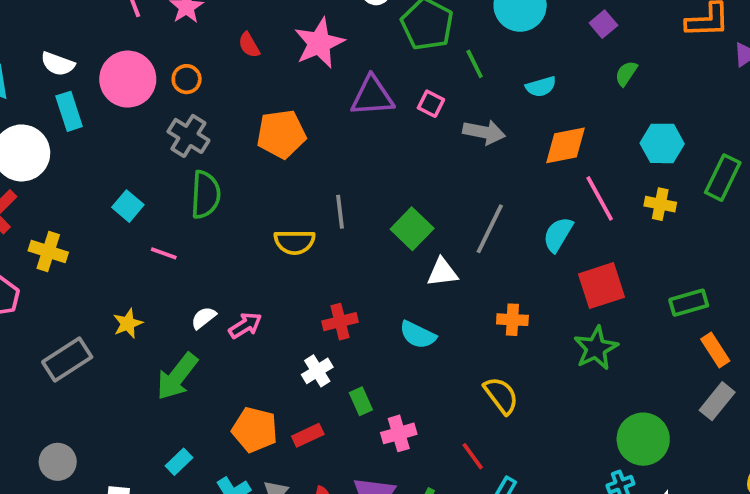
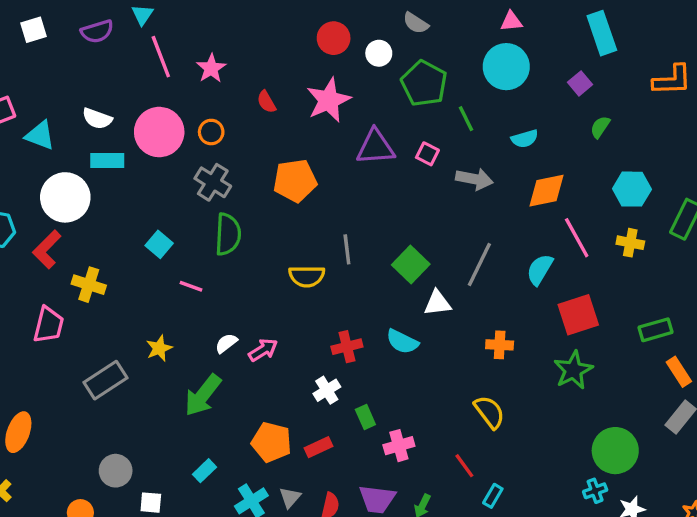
cyan rectangle: (69, 111) -> (107, 161), turned -72
cyan semicircle: (418, 335) -> (402, 342), moved
gray circle: (58, 462) -> (116, 471), moved

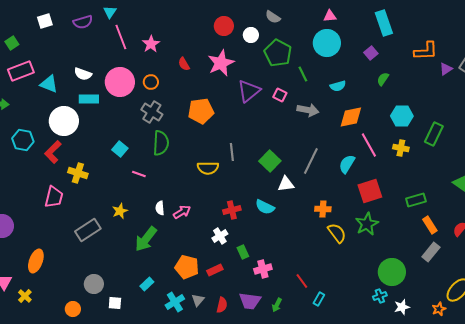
purple triangle: (375, 147) -> (249, 91), turned -35
white semicircle: (226, 343) -> (160, 208), turned -56
yellow semicircle: (489, 412) -> (337, 233), moved

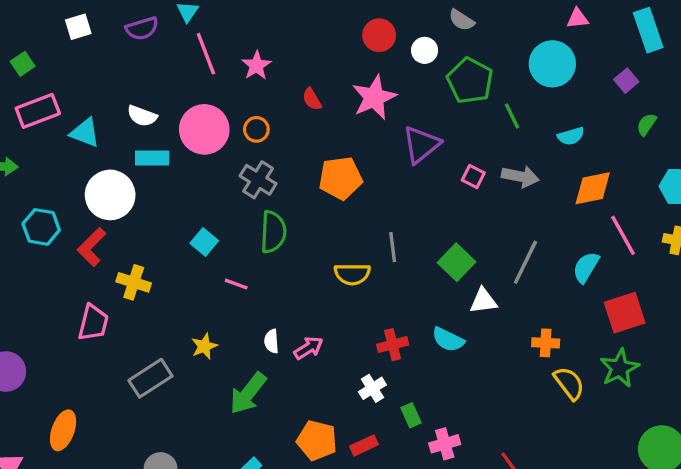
pink triangle: (330, 16) -> (578, 18), moved
pink square: (280, 95) -> (473, 176), moved

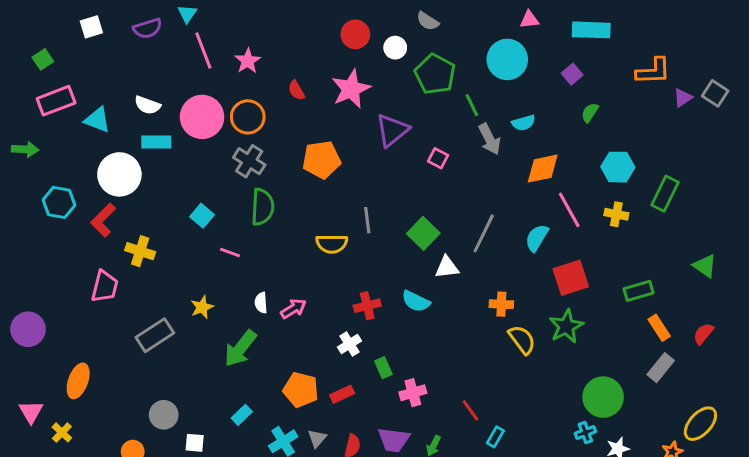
cyan rectangle: (648, 30) -> (591, 30), turned -69
orange circle: (256, 129) -> (248, 117), size x1.5
gray arrow: (520, 176) -> (490, 139), moved, turned 52

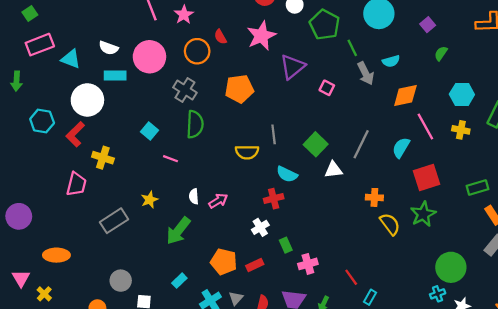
orange circle: (248, 117) -> (197, 51), moved
green arrow: (25, 149) -> (17, 81), turned 90
cyan semicircle: (416, 301) -> (287, 174), moved
orange ellipse: (78, 381) -> (56, 255), turned 70

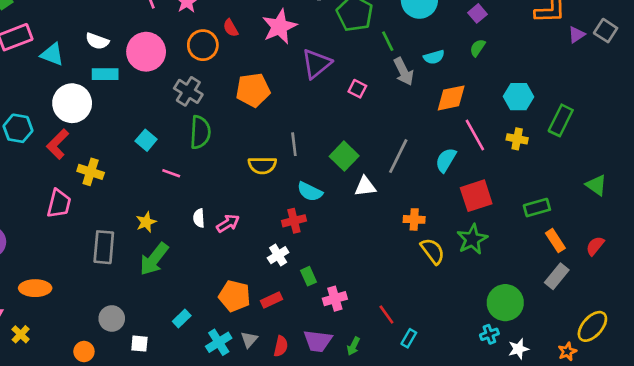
green semicircle: (441, 53) -> (478, 48), moved
gray rectangle: (114, 221) -> (104, 247), turned -52
green arrow: (178, 231) -> (154, 259), moved

